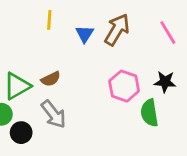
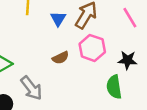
brown semicircle: (51, 79) -> (61, 58), moved
pink hexagon: (124, 86) -> (92, 48), moved

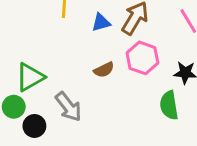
blue triangle: (58, 19) -> (101, 22), turned 42

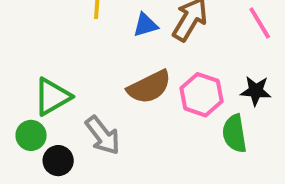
pink hexagon: (142, 58) -> (202, 95), moved
brown semicircle: (104, 70) -> (149, 87), size x1.6

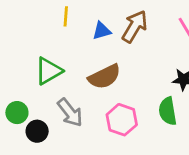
pink hexagon: (202, 95) -> (122, 120), moved
green triangle: (52, 97) -> (49, 71), moved

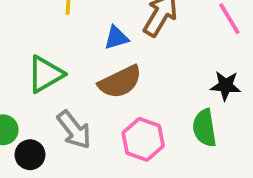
blue triangle: (102, 31) -> (116, 38), moved

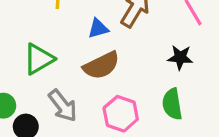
black star: (226, 86) -> (180, 57), moved

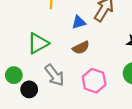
brown semicircle: (101, 65) -> (81, 48), size x0.7

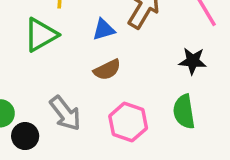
green triangle: (38, 43) -> (41, 35), moved

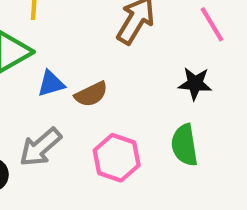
blue triangle: (104, 30) -> (51, 84), moved
gray arrow: (65, 113) -> (40, 147), turned 87

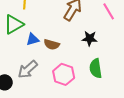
black star: (195, 84) -> (90, 38), moved
brown semicircle: (91, 94) -> (52, 44), turned 42

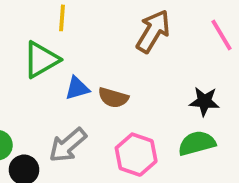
black star: (90, 38) -> (204, 101), moved
green semicircle: (96, 68) -> (197, 143), turned 84

